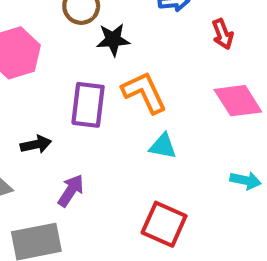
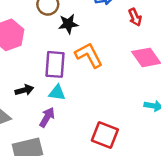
cyan triangle: (163, 146) -> (57, 93), moved

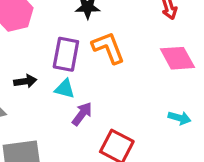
purple arrow: (47, 117) -> (82, 114), moved

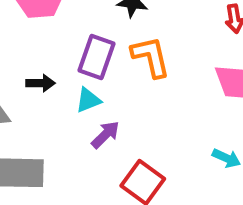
cyan triangle: (65, 89) -> (88, 100), turned -45

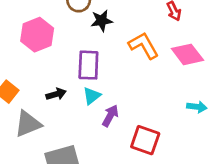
orange L-shape: (151, 57) -> (144, 45), moved

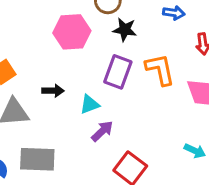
pink hexagon: (37, 35) -> (72, 32), moved
purple rectangle: (88, 65) -> (118, 72), moved

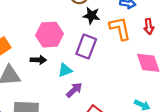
pink hexagon: (72, 32) -> (50, 35), moved
orange L-shape: (160, 69) -> (120, 28), moved

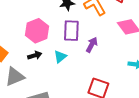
purple arrow: (74, 90) -> (92, 45), moved

